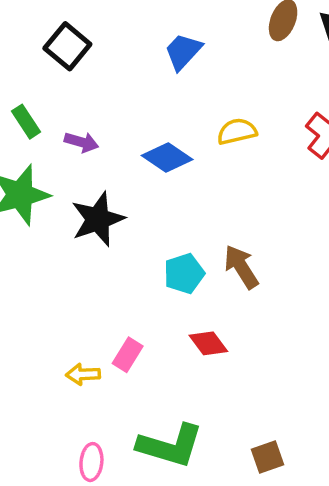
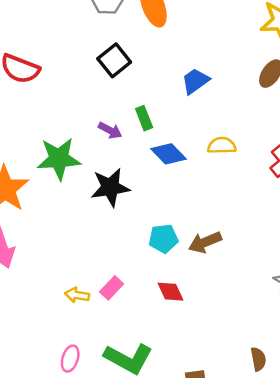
green rectangle: (26, 122) -> (144, 118), moved
brown arrow: (241, 267) -> (205, 242), turned -92

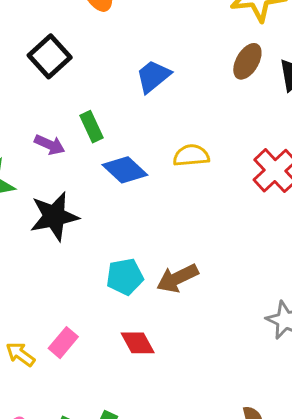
yellow arrow: (77, 295) -> (20, 354), turned 30

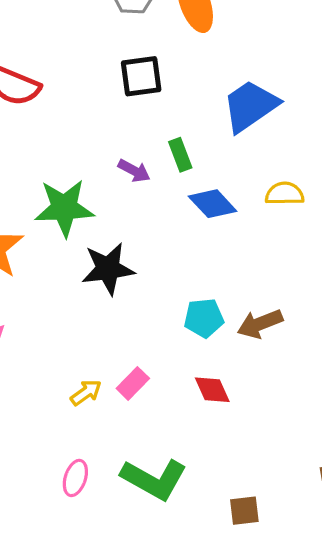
black square: (50, 56) -> (141, 76), turned 30
blue trapezoid: (153, 76) -> (250, 106), size x1.5
black star: (54, 216) -> (108, 269), moved
yellow arrow: (20, 354) -> (86, 393), turned 104

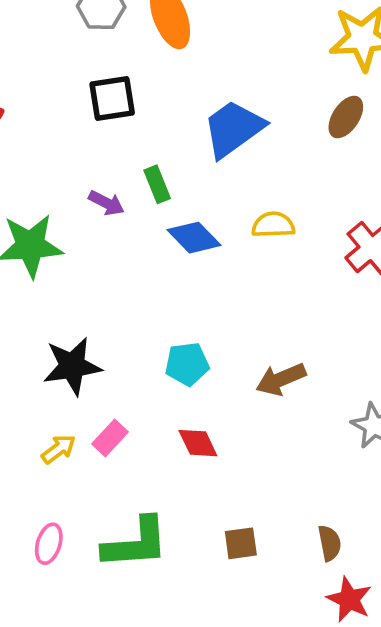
black star: (108, 269) -> (72, 366), moved
brown arrow: (260, 324) -> (281, 379), moved
green L-shape: (154, 479) -> (136, 543), turned -32
brown square: (244, 511) -> (241, 543), moved

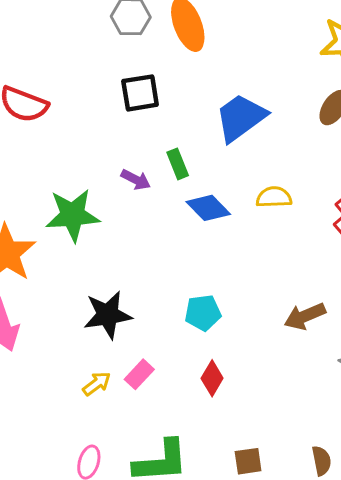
brown arrow: (281, 379) -> (305, 316), moved
red diamond: (198, 443) -> (212, 378), turned 56

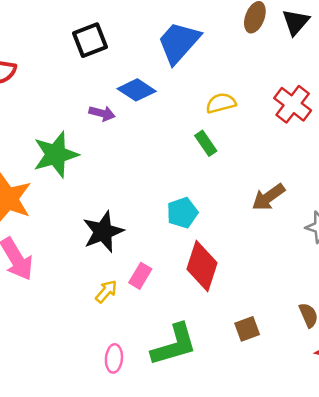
green rectangle: (178, 164) -> (206, 143), moved
blue diamond: (208, 208) -> (137, 90), moved
red diamond: (212, 378) -> (202, 266), size x1.6

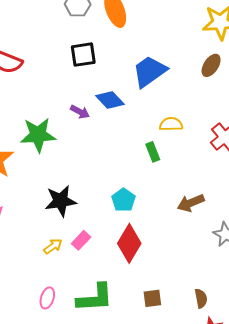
cyan pentagon: (182, 213) -> (123, 200), turned -30

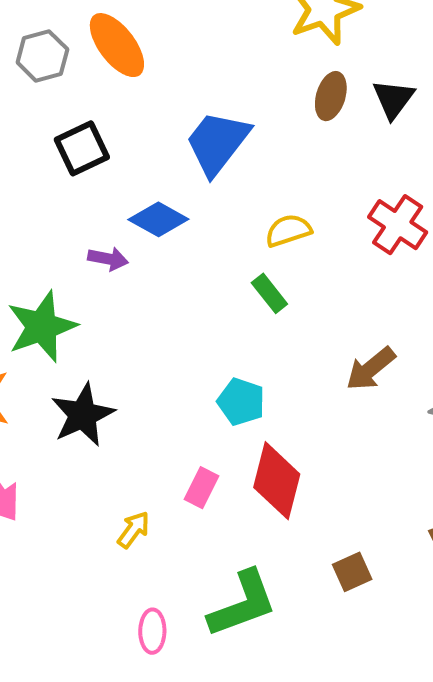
black star: (61, 201) -> (83, 415), moved
pink rectangle: (81, 240) -> (202, 488), moved

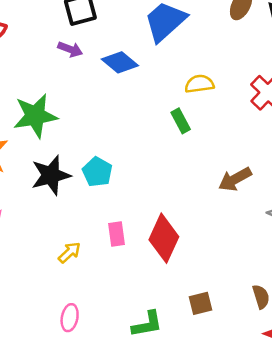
purple arrow: (108, 259) -> (70, 49), moved
cyan pentagon: (241, 402) -> (97, 172), moved
pink rectangle: (202, 488) -> (116, 234), turned -45
green L-shape: (243, 604) -> (147, 324), moved, size x0.7

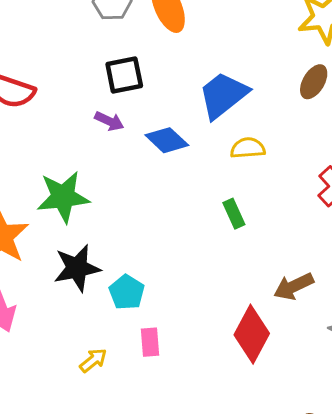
yellow semicircle: (199, 84) -> (248, 148), moved
cyan pentagon: (97, 172) -> (127, 292), moved
red diamond: (164, 238) -> (252, 334), moved

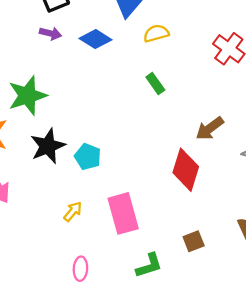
pink rectangle: (150, 342) -> (123, 213), moved, size x1.8

